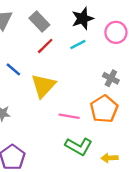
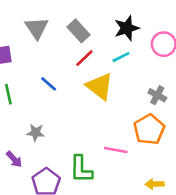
yellow triangle: (43, 86) -> (100, 86), moved, turned -36
pink line: (69, 116) -> (116, 150), moved
green L-shape: (79, 146) -> (81, 169), moved, turned 60

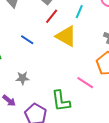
cyan line: (121, 57) -> (79, 12), turned -32
pink line: (116, 150) -> (85, 83), turned 30

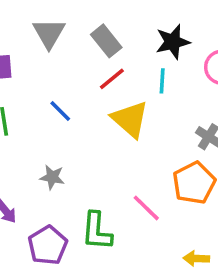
cyan line: (79, 12) -> (162, 81), turned -32
gray star: (23, 78) -> (52, 177), moved

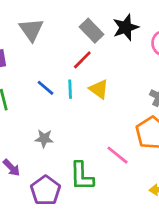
gray rectangle: (106, 41) -> (92, 31), moved
cyan line: (162, 81) -> (70, 89), moved
yellow triangle: (130, 119) -> (99, 89), size x0.7

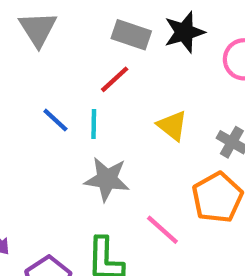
gray rectangle: (92, 31) -> (131, 35), turned -30
yellow triangle: (99, 89) -> (172, 126), moved
gray star: (44, 139) -> (107, 179), moved, size x1.5

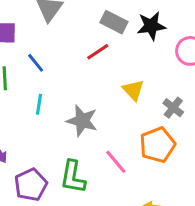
blue line: (55, 120) -> (36, 63), moved
cyan line: (94, 124) -> (39, 104), moved

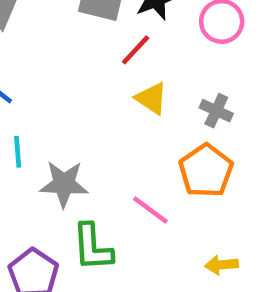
red line: (98, 52) -> (136, 50), moved
gray star: (82, 121) -> (64, 184), moved

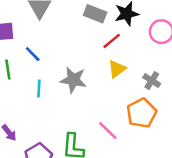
yellow triangle: (151, 98) -> (117, 69), turned 42
gray star: (64, 184) -> (73, 80), moved

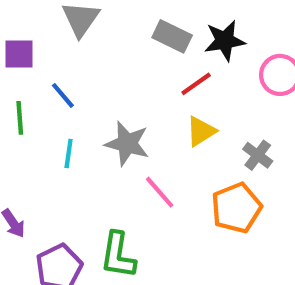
pink line: (108, 131) -> (160, 192), moved

